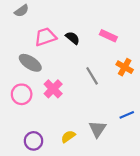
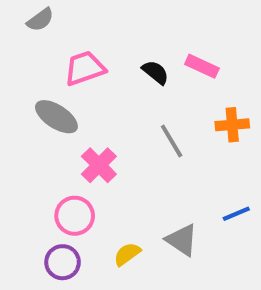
black semicircle: (73, 38) -> (155, 72), moved
orange cross: (125, 67) -> (232, 125), turned -35
pink circle: (22, 94) -> (75, 216), moved
gray triangle: (97, 129) -> (182, 240), turned -30

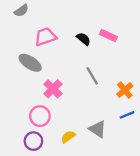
orange cross: (232, 125) -> (125, 90), moved, turned -35

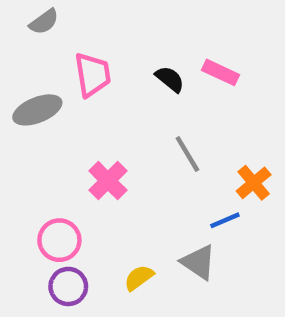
pink trapezoid: (45, 37) -> (93, 75), turned 100
gray ellipse: (30, 63) -> (37, 110), moved, turned -55
blue line: (127, 115) -> (225, 220), moved
pink circle: (40, 116) -> (59, 240), moved

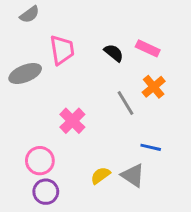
orange cross: (254, 183) -> (154, 87), moved
blue line: (225, 220) -> (151, 147), turned 36
yellow semicircle: (139, 278) -> (100, 175), moved

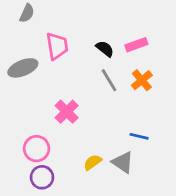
gray semicircle: (30, 14) -> (27, 13), turned -30
pink rectangle: (148, 48) -> (136, 45), turned -45
gray line: (126, 103) -> (109, 80), moved

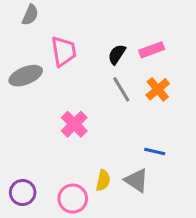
black semicircle: (105, 49) -> (117, 54), turned -96
pink circle: (37, 149) -> (73, 199), moved
yellow semicircle: (93, 162) -> (103, 180), turned 138
purple circle: (42, 177) -> (23, 192), moved

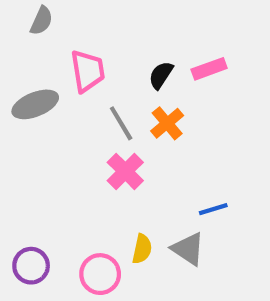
gray line: (121, 89) -> (121, 123), moved
orange cross: (158, 89) -> (167, 123), moved
pink cross: (74, 124) -> (125, 171), moved
blue line: (155, 152) -> (213, 209), turned -30

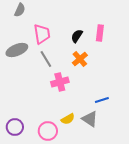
pink rectangle: (209, 69) -> (100, 33), turned -63
gray line: (121, 123) -> (46, 59), moved
pink cross: (125, 171) -> (60, 82), turned 30
yellow semicircle: (142, 249) -> (68, 119), turned 48

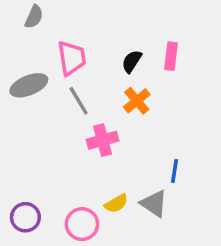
blue line: (102, 100) -> (175, 171), turned -64

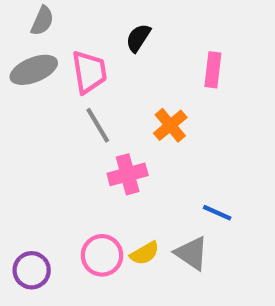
black semicircle: (132, 61) -> (138, 38), moved
gray ellipse: (29, 85) -> (34, 70), moved
blue line: (175, 171) -> (217, 213), turned -75
pink circle: (82, 224) -> (102, 255), moved

